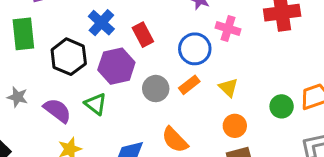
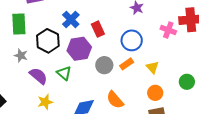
pink cross: (228, 29) -> (168, 30), moved
gray star: (17, 97) -> (21, 55), moved

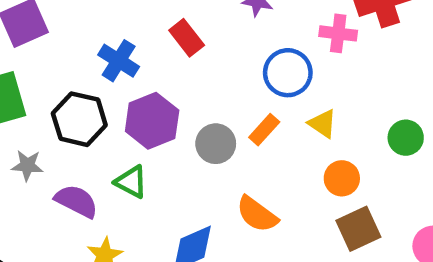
red rectangle: (98, 29) -> (187, 38), moved
blue circle: (132, 40) -> (288, 73), moved

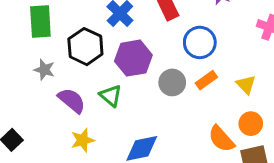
blue circle: (288, 73) -> (200, 42), moved
orange semicircle: (257, 214) -> (221, 139), moved

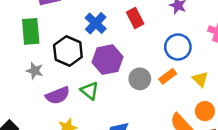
blue circle: (200, 42) -> (178, 47), moved
purple semicircle: (72, 100) -> (58, 95), turned 120

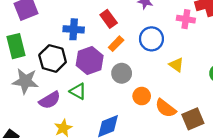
blue cross: (96, 23) -> (74, 29), turned -30
gray star: (35, 71) -> (25, 81), size x1.6
orange rectangle: (168, 76) -> (116, 44), moved
orange circle: (205, 111) -> (142, 96), moved

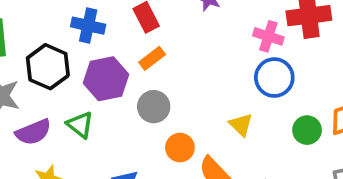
blue circle: (151, 39) -> (274, 78), moved
yellow triangle: (176, 65) -> (241, 125), moved

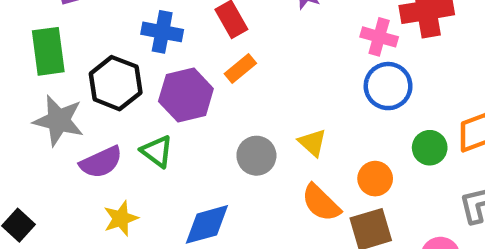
gray circle: (154, 107) -> (256, 156), moved
yellow triangle: (241, 125) -> (312, 143), moved
orange circle: (180, 148) -> (375, 179), moved

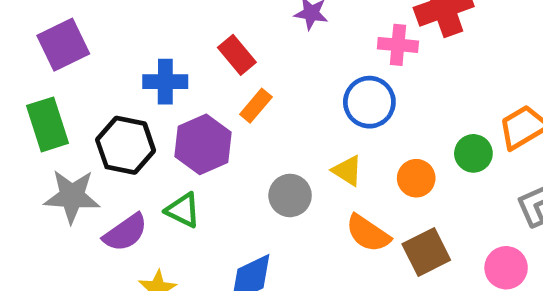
blue circle: (388, 86) -> (369, 102), moved
orange circle: (375, 179) -> (416, 178), moved

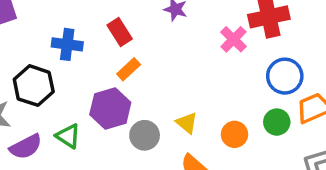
pink cross: (398, 45) -> (233, 39), turned 32
blue circle: (369, 102) -> (285, 76), moved
purple hexagon: (203, 144) -> (110, 108), moved

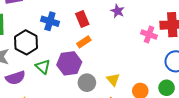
pink cross: (233, 39) -> (149, 35), turned -35
green triangle: (68, 136) -> (43, 67), moved

